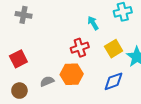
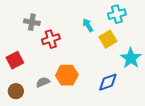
gray cross: (24, 15) -> (32, 22), moved
red cross: (80, 48) -> (51, 39), moved
yellow square: (114, 49) -> (108, 39), moved

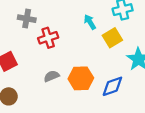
orange hexagon: (67, 75) -> (81, 78), moved
gray semicircle: (43, 82) -> (51, 76), moved

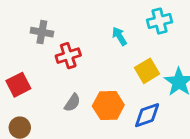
yellow square: (112, 38) -> (147, 71), moved
gray semicircle: (51, 76) -> (72, 103), turned 147

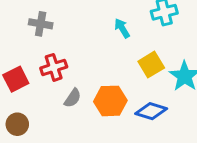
red cross: (68, 56) -> (54, 67), moved
blue diamond: (147, 115) -> (151, 111), turned 36

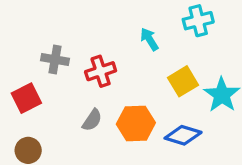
gray cross: (41, 24) -> (55, 59), moved
red cross: (54, 67) -> (101, 71), moved

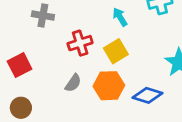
gray cross: (55, 59) -> (43, 16), moved
yellow square: (183, 81) -> (116, 51), moved

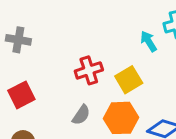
gray cross: (43, 16) -> (18, 40), moved
cyan arrow: (120, 17) -> (149, 41), moved

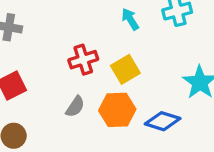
cyan arrow: (149, 41) -> (130, 19), moved

